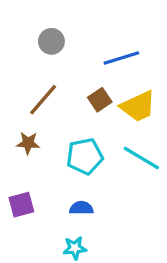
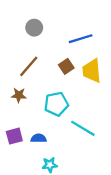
yellow trapezoid: (138, 106) -> (92, 71), turned 110
cyan line: (141, 158) -> (83, 128), moved
blue semicircle: (81, 208) -> (39, 138), moved

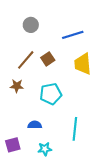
brown square: (66, 66) -> (48, 59), moved
cyan line: (83, 128) -> (75, 129), moved, turned 65
purple square: (14, 136) -> (13, 145), moved

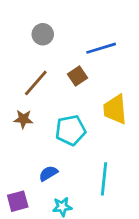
brown square: (48, 59) -> (78, 76), moved
yellow trapezoid: (83, 64) -> (115, 109), moved
blue semicircle: (35, 125) -> (48, 173), turned -32

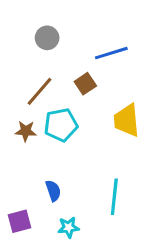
cyan pentagon: (71, 130) -> (61, 125), moved
blue semicircle: (48, 173) -> (53, 191), turned 102

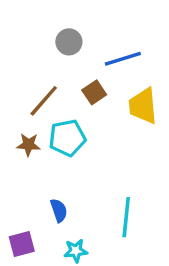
gray circle: (47, 38) -> (69, 42), moved
yellow trapezoid: (127, 120) -> (143, 106), moved

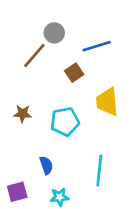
brown line: (44, 101) -> (34, 55), moved
yellow trapezoid: (143, 106) -> (107, 102), moved
cyan pentagon: (67, 138) -> (65, 122), moved

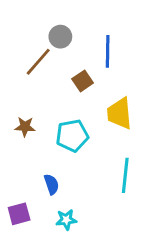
blue line: (97, 46) -> (108, 51), turned -72
cyan line: (99, 171) -> (125, 175), moved

